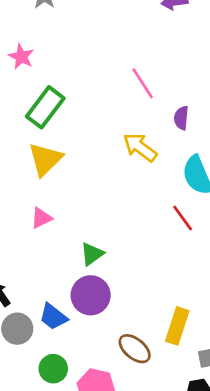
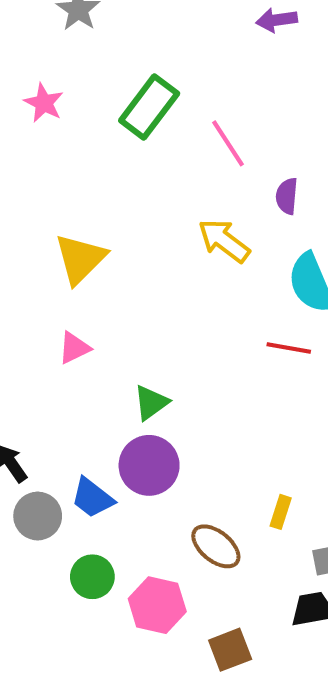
green rectangle: (45, 107) -> (149, 107), moved
red line: (183, 218) -> (289, 348), turned -44
yellow rectangle: (177, 326) -> (281, 512), size x0.6

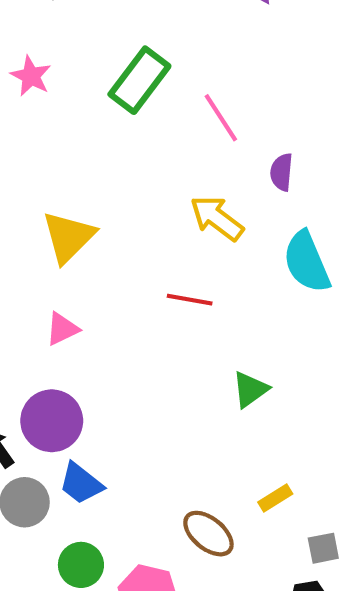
red line: (289, 348) -> (190, 300), moved
green triangle: (151, 403) -> (250, 389), moved
purple circle: (149, 465) -> (52, 421), moved
yellow rectangle: (281, 512) -> (275, 498), turned 40

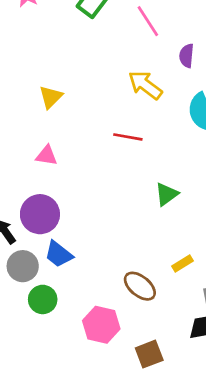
yellow triangle: (68, 237) -> (51, 97), size x0.7
pink triangle: (62, 329) -> (47, 156), turned 35
green circle: (81, 565) -> (43, 299), moved

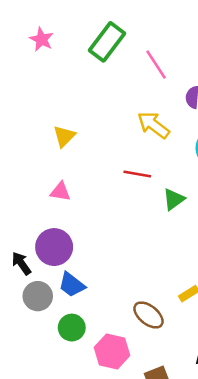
green triangle: (167, 194) -> (174, 199), moved
green circle: (43, 299) -> (72, 328), moved

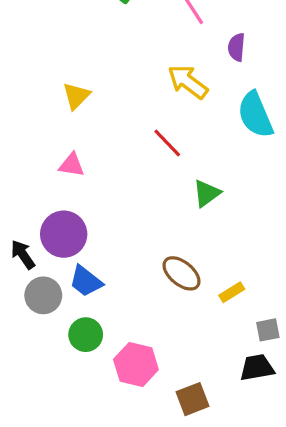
red line: (137, 174) -> (167, 143), turned 36
green triangle: (174, 199) -> (207, 193), moved
brown ellipse: (148, 315) -> (182, 273), moved

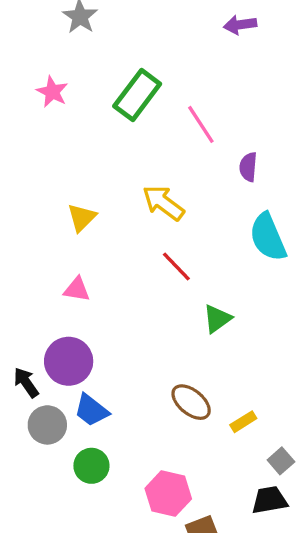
yellow arrow: (188, 82) -> (163, 203), moved
gray square: (268, 330) -> (281, 461), turned -30
pink hexagon: (136, 364) -> (168, 494), moved

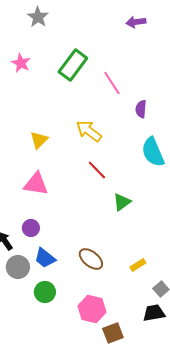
pink triangle: (77, 289) -> (36, 184), size x1.5
purple circle: (69, 361) -> (31, 228), size x0.6
brown ellipse: (191, 402) -> (91, 259), moved

